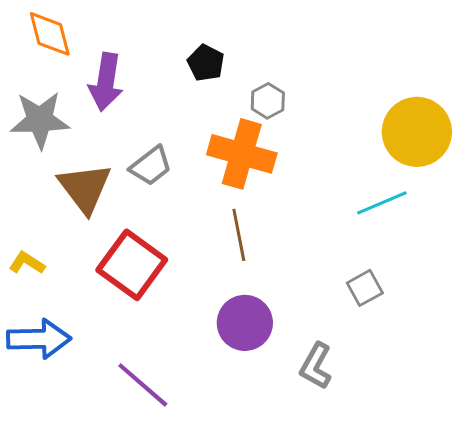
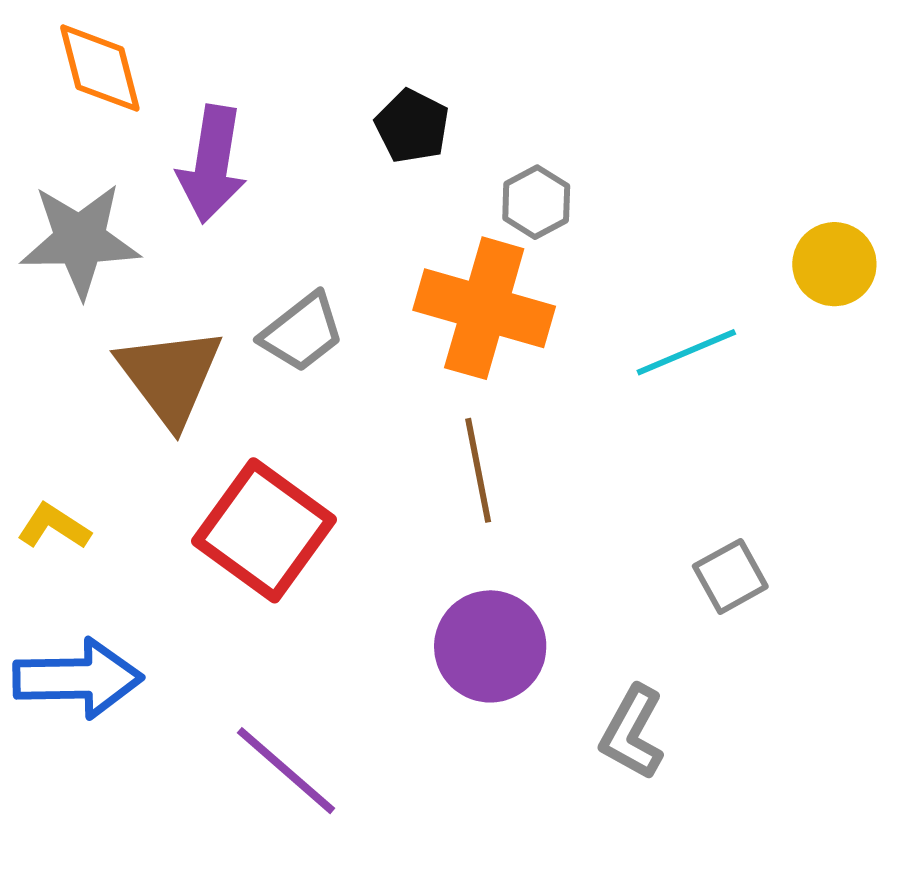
yellow circle: (417, 132) -> (834, 264), size x0.6
cyan line: (382, 203) -> (686, 352), moved

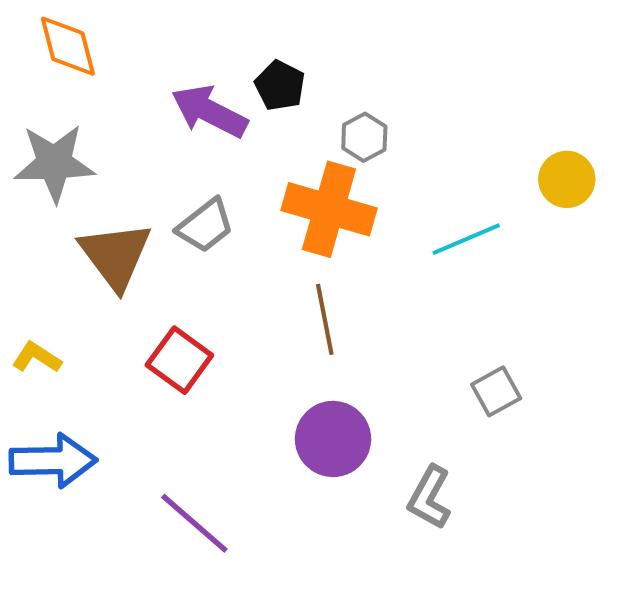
purple arrow: (212, 164) -> (209, 111), moved, turned 108
red square: (264, 530) -> (179, 360), size x0.7

